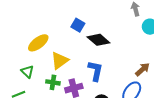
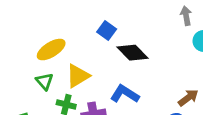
blue L-shape: (95, 71) -> (125, 94), turned -75
green triangle: (27, 72) -> (44, 81), moved

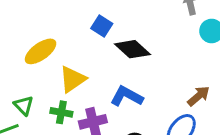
green triangle: (44, 81) -> (24, 105), moved

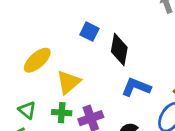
black diamond: (132, 49) -> (119, 49), turned 64
blue L-shape: (127, 96) -> (136, 87), moved

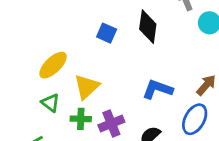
black diamond: (119, 49) -> (148, 27), moved
green triangle: (27, 110) -> (51, 103), moved

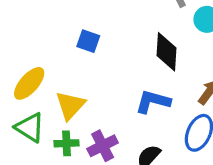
black diamond: (148, 27) -> (166, 52), moved
green triangle: (51, 103) -> (30, 127), size x1.4

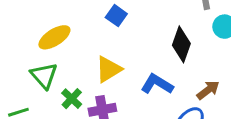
yellow triangle: (70, 105) -> (109, 69), moved
green cross: (66, 143) -> (72, 99), turned 30

